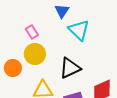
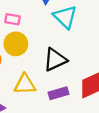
pink rectangle: (32, 32) -> (12, 19), turned -48

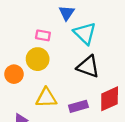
pink rectangle: (12, 19) -> (43, 35), moved
black triangle: (55, 60) -> (88, 67), moved, turned 45

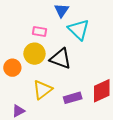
black triangle: (88, 67) -> (61, 59), moved
yellow triangle: (46, 98) -> (43, 90), turned -35

